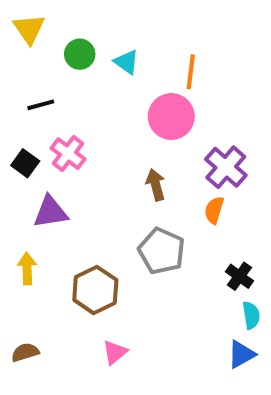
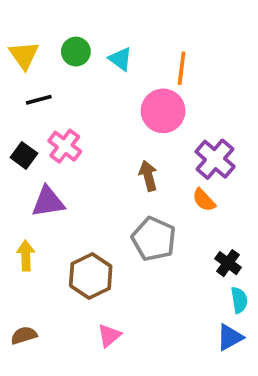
yellow triangle: (29, 29) -> (24, 55), moved
orange semicircle: (214, 210) -> (204, 200), turned -60

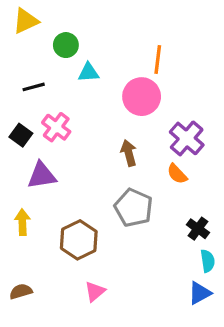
yellow triangle: (24, 55) -> (26, 21), moved, turned 40
cyan triangle: (120, 59) -> (88, 72), moved, turned -40

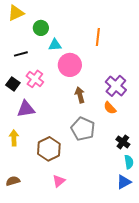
pink circle: (142, 97) -> (70, 65), moved

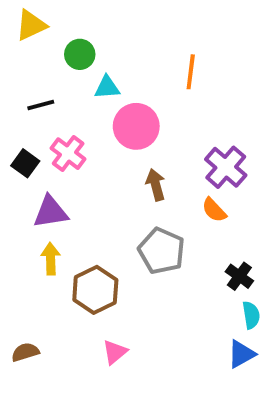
yellow arrow: (14, 138) -> (51, 259), moved

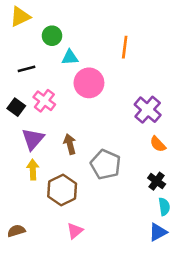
brown arrow: (156, 185) -> (70, 144), moved
orange semicircle: (214, 210) -> (158, 144), moved
purple triangle: (51, 212) -> (33, 139), turned -40

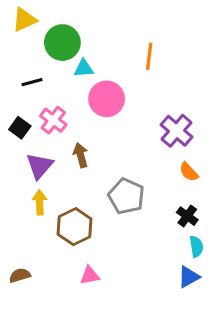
green circle: (52, 36) -> (62, 43), size x1.5
brown arrow: (70, 144) -> (81, 155), moved
pink triangle: (75, 231) -> (90, 275), turned 30

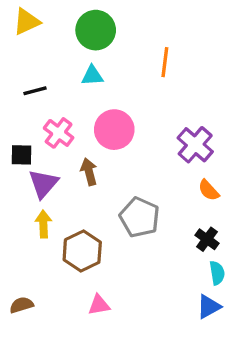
green circle: (62, 43) -> (96, 30), moved
pink circle: (107, 99) -> (114, 130), moved
black square: (20, 128) -> (21, 155), moved, turned -35

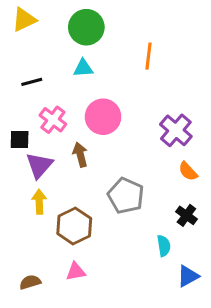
cyan semicircle: (217, 273) -> (164, 246), moved
brown semicircle: (21, 305) -> (30, 282), moved
pink triangle: (99, 305) -> (76, 272), moved

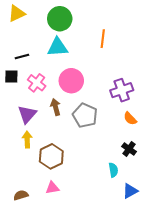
cyan triangle: (83, 68) -> (58, 47), size x1.5
purple cross: (176, 130) -> (122, 90), turned 30
black square: (20, 139) -> (11, 77), moved
gray pentagon: (126, 196) -> (85, 115), moved

